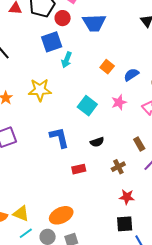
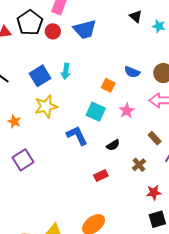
blue square: (52, 42) -> (40, 76), moved
orange square: (107, 67) -> (108, 85), moved
blue semicircle: (131, 75) -> (132, 72), turned -112
pink star: (119, 102) -> (127, 111), moved
blue L-shape: (59, 138) -> (77, 136), moved

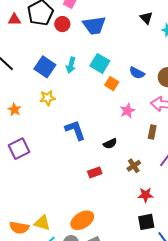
blue square: (40, 76) -> (45, 67), turned -30
yellow star: (46, 106) -> (48, 98), size x0.7
cyan square: (96, 112) -> (100, 63), moved
brown rectangle: (155, 138) -> (152, 132), moved, turned 48

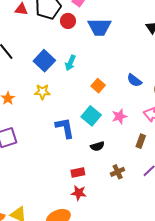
cyan square: (100, 63) -> (91, 116), moved
orange square: (112, 84) -> (98, 86), moved
red star: (146, 195) -> (79, 193), moved

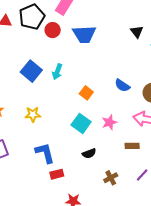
yellow star: (42, 92) -> (33, 114), moved
blue L-shape: (65, 128) -> (45, 153), moved
brown rectangle: (141, 141) -> (132, 146), turned 72
red rectangle: (78, 172) -> (57, 174), moved

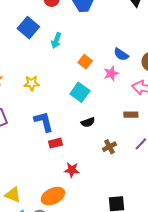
blue square: (31, 71) -> (28, 28), moved
pink star: (109, 122) -> (111, 73), moved

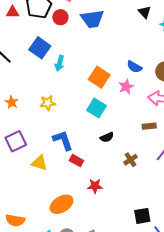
cyan arrow: (56, 41) -> (59, 63), moved
orange square: (85, 62) -> (99, 77), size x1.5
red rectangle: (56, 143) -> (76, 161), turned 48
yellow triangle: (13, 195) -> (39, 163), moved
orange ellipse: (53, 196) -> (62, 204), moved

